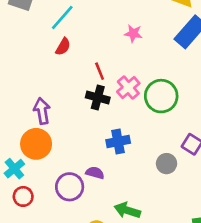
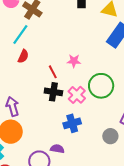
pink star: (133, 33) -> (74, 61), moved
pink cross: (128, 88) -> (77, 95), moved

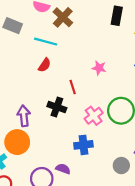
cyan line: (20, 34) -> (46, 42), turned 60
pink star: (74, 61) -> (99, 68), moved
black cross: (53, 92) -> (57, 107), moved

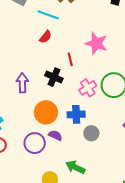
pink star: (99, 68) -> (96, 43), size x1.6
orange circle: (17, 142) -> (46, 112), moved
gray circle: (121, 166) -> (91, 133), moved

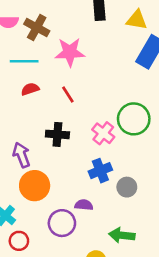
red semicircle: (45, 37) -> (30, 89), turned -128
pink star: (96, 43) -> (70, 52), moved
red line: (70, 59) -> (68, 95), moved
orange circle: (46, 112) -> (35, 186), moved

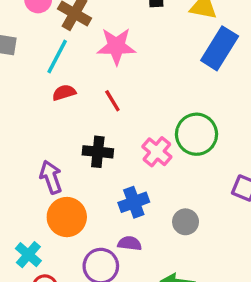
cyan line: (24, 61) -> (57, 56), turned -64
blue cross: (100, 171) -> (134, 202), moved

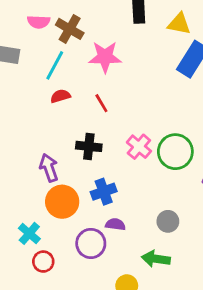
green circle: (197, 134) -> (175, 152), moved
blue cross: (134, 202) -> (104, 192), moved
gray circle: (186, 222) -> (168, 221), moved

